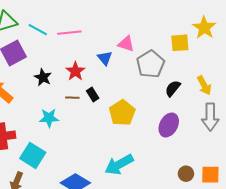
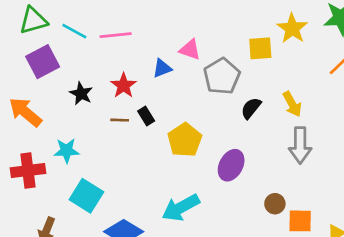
blue triangle: (105, 58) -> (162, 68), turned 49
cyan star: (49, 118) -> (66, 151), moved
purple ellipse: (169, 125) -> (231, 165), moved
cyan square: (33, 155) -> (86, 196), moved
brown circle: (186, 174) -> (275, 204), moved

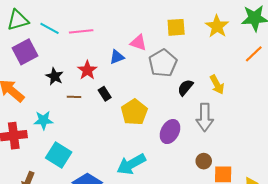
yellow square: (260, 48) -> (176, 27), moved
brown line: (120, 120) -> (74, 97), moved
gray arrow: (300, 145) -> (205, 117), moved

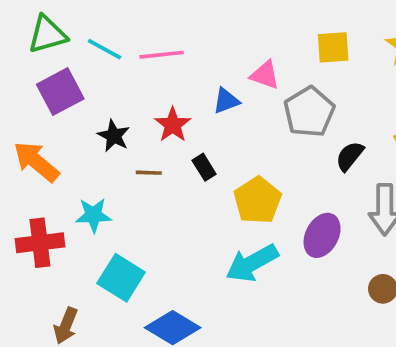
cyan arrow: (131, 164) -> (252, 263), moved

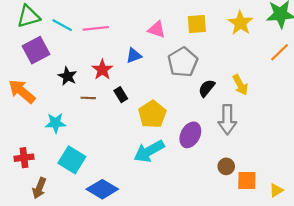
pink triangle: (265, 75) -> (157, 29), moved
red cross: (40, 243) -> (24, 158), moved, size x0.7

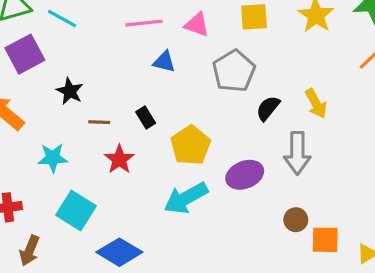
pink line: (96, 28) -> (144, 23), moved
blue triangle: (134, 56) -> (164, 62), turned 35
red star: (102, 70) -> (119, 159), moved
purple ellipse: (190, 135) -> (245, 175), turned 40

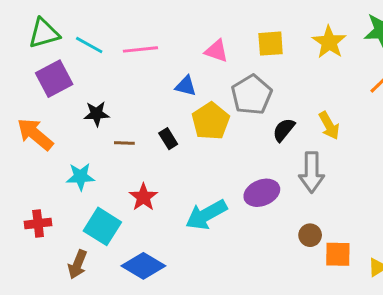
pink line: (144, 23) -> (140, 49), moved
black star: (70, 91) -> (97, 114), turned -30
yellow pentagon: (191, 145) -> (211, 121), moved
red star: (119, 159) -> (143, 197), moved
brown arrow: (30, 251) -> (78, 264), moved

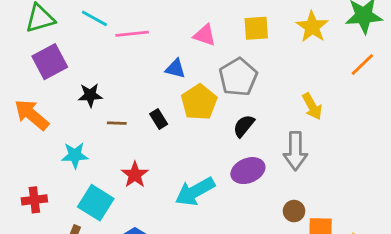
cyan line: (89, 45) -> (94, 18), moved
black semicircle: (284, 130) -> (244, 126), moved

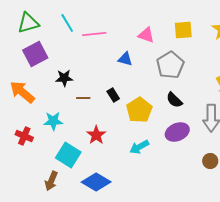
cyan line: (94, 18) -> (67, 23), turned 30
yellow pentagon: (199, 102) -> (139, 110), moved
black semicircle: (244, 126) -> (174, 100), turned -84
cyan arrow: (195, 191) -> (139, 147), size x0.7
red cross: (34, 200) -> (24, 136), moved, turned 30

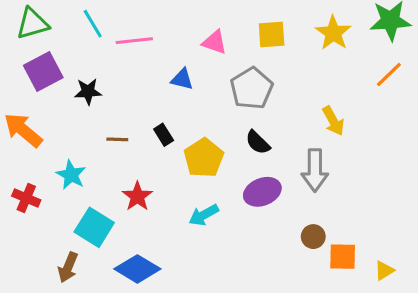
black star: (64, 78) -> (88, 92), moved
cyan star: (53, 121) -> (71, 175), turned 30

